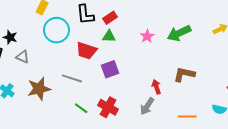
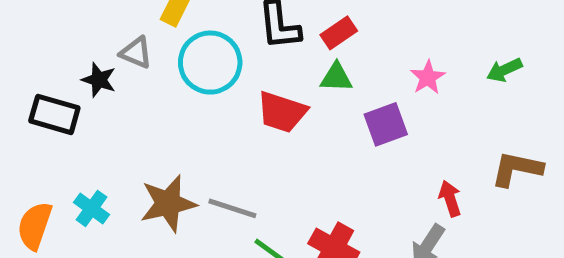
green arrow: (179, 33) -> (504, 70), size x0.6
gray triangle: (23, 57) -> (136, 53), moved
purple square: (110, 69) -> (386, 124), moved
gray line: (72, 78) -> (232, 208), moved

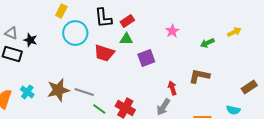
gray triangle: (136, 53) -> (11, 33), moved
green arrow: (504, 70) -> (207, 43), moved
pink star: (428, 77) -> (172, 31), moved

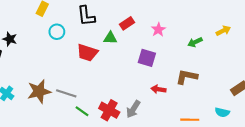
red rectangle: (127, 21) -> (127, 23), moved
cyan circle: (75, 33) -> (57, 32), size x0.6
purple square: (146, 58) -> (147, 58), moved, turned 36
red arrow: (172, 88) -> (158, 89), turned -64
gray arrow: (163, 107) -> (133, 109), moved

